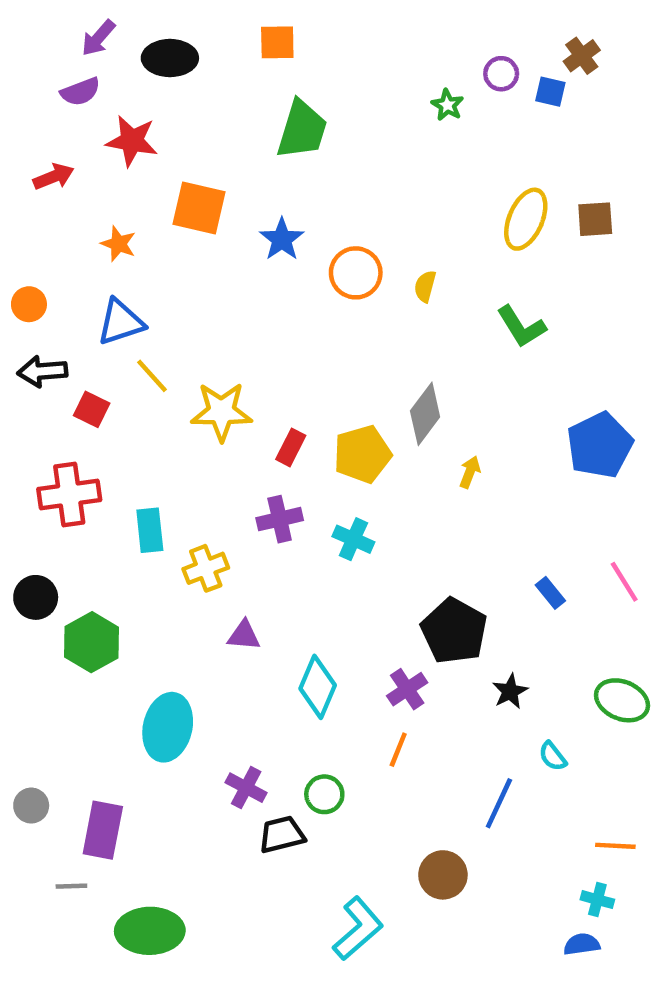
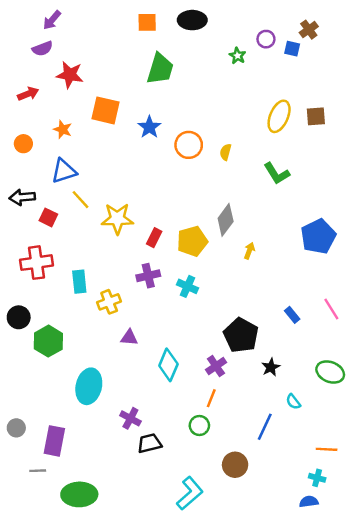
black ellipse: (170, 58) -> (192, 20), moved
orange circle: (29, 304) -> (23, 144), moved
green circle: (324, 794) -> (199, 426), moved

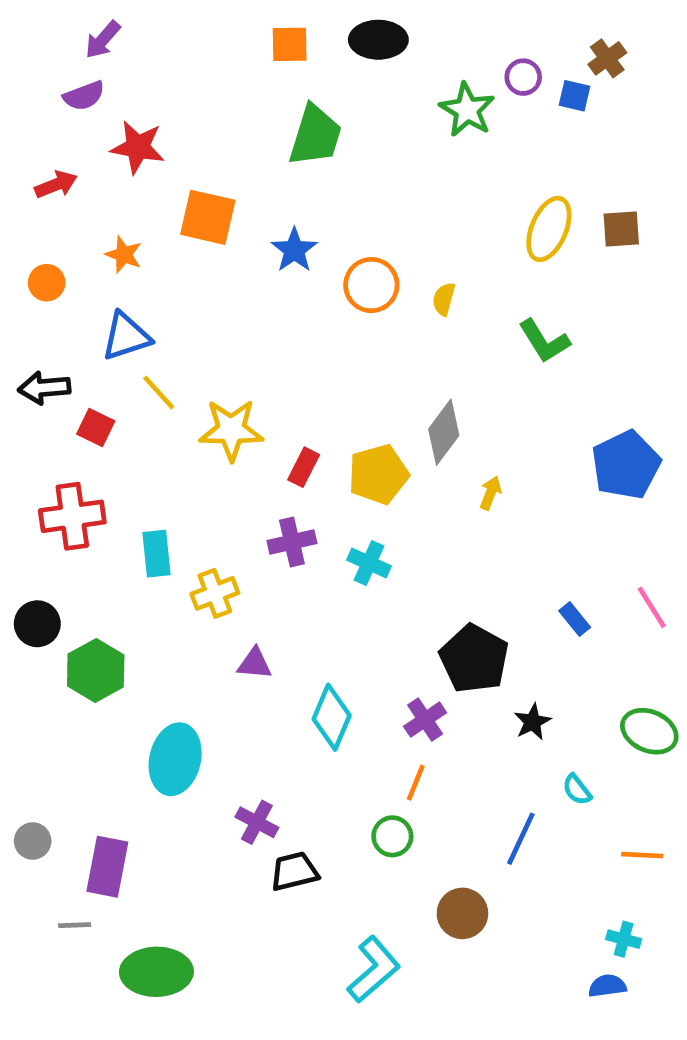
green star: (237, 56) -> (467, 110), size x1.6
orange line: (327, 449) -> (642, 855), moved

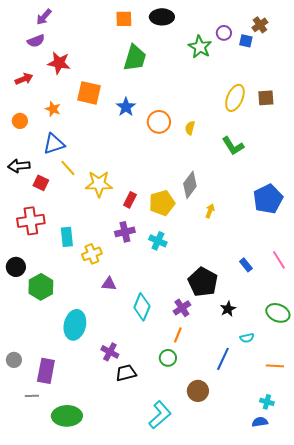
cyan semicircle: (577, 790) -> (247, 338), turned -64

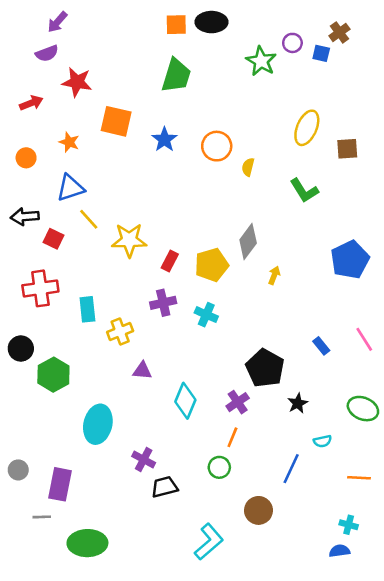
orange square: (124, 19) -> (176, 25), moved
brown square: (266, 98) -> (347, 149), moved
orange circle: (159, 122) -> (217, 146), moved

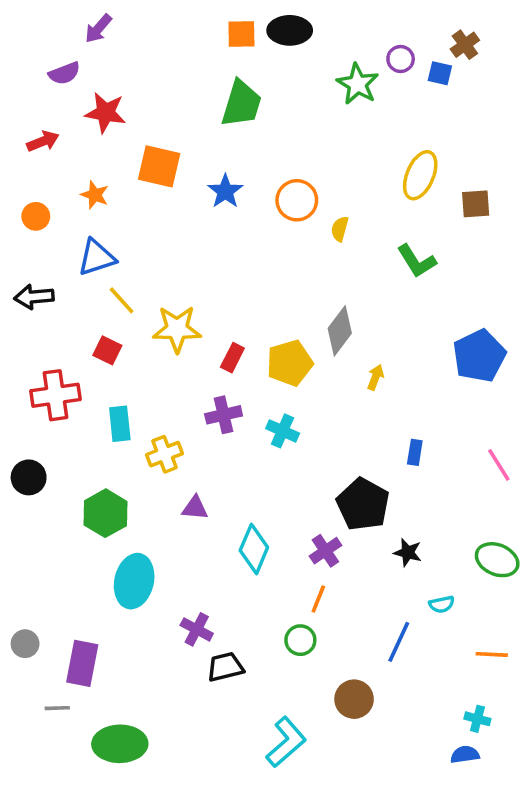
purple arrow: (57, 22) -> (98, 29), moved
red square: (53, 239) -> (107, 350), moved
blue rectangle: (321, 346) -> (415, 452), moved, turned 48
green hexagon: (53, 375) -> (106, 513), moved
black star: (298, 403) -> (408, 553), turned -30

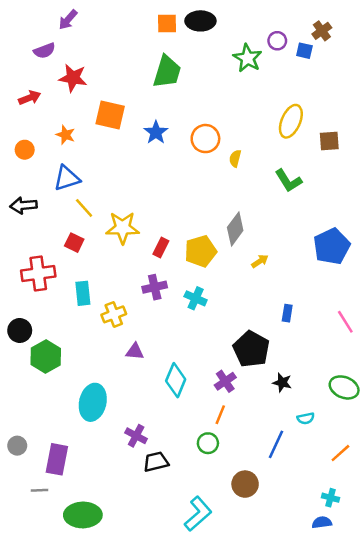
yellow arrow: (376, 377) -> (260, 261), turned 35
green hexagon: (106, 513) -> (46, 356), moved
orange line: (492, 654) -> (340, 453), turned -45

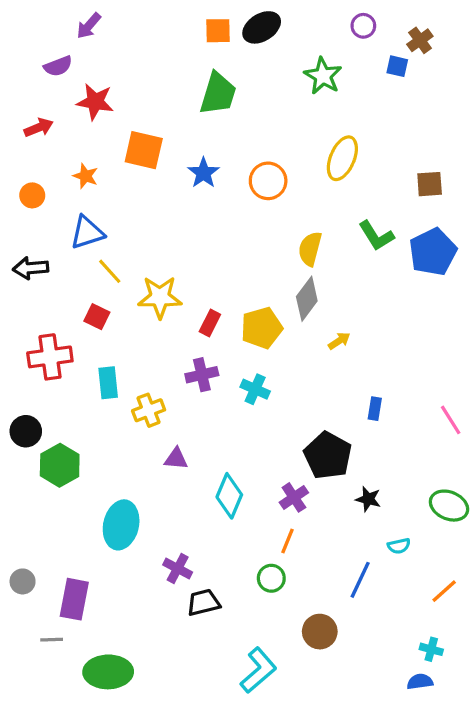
black ellipse: (200, 21) -> (262, 27), turned -32
purple circle: (277, 41) -> (363, 26), moved
yellow ellipse: (291, 121) -> (342, 158), moved
yellow semicircle: (235, 158) -> (310, 249), moved, size x1.5
blue pentagon: (332, 246) -> (433, 252), moved

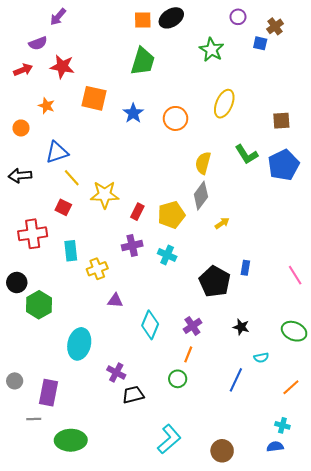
red arrow: (39, 128) -> (23, 70), moved
orange star: (86, 176) -> (46, 106), moved
black pentagon: (328, 455) -> (215, 281), moved
brown circle: (320, 632) -> (222, 451), moved

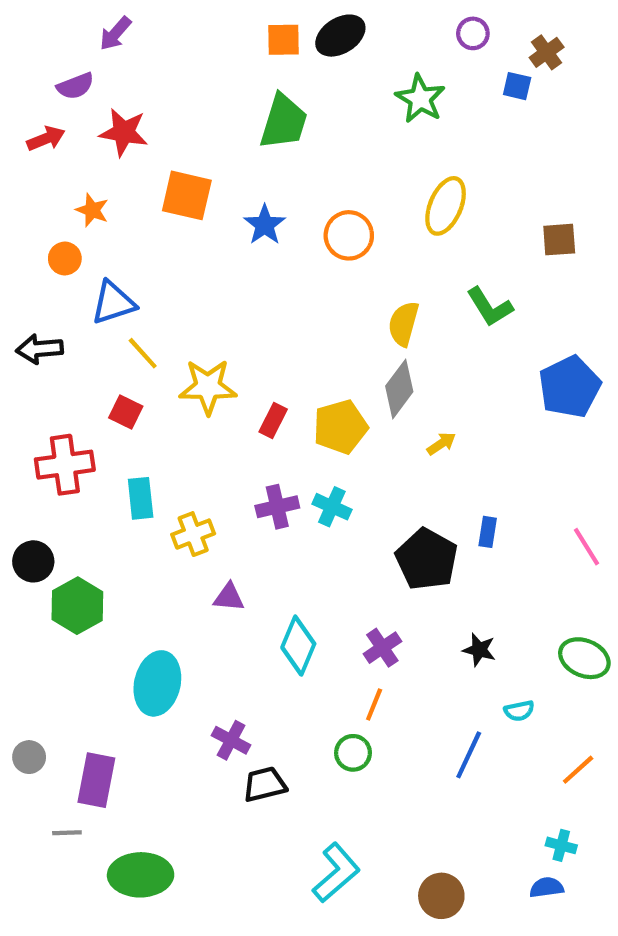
orange circle: (21, 128) -> (65, 259), moved
blue pentagon: (283, 165) -> (570, 387), moved
purple cross: (132, 245) -> (277, 507), moved

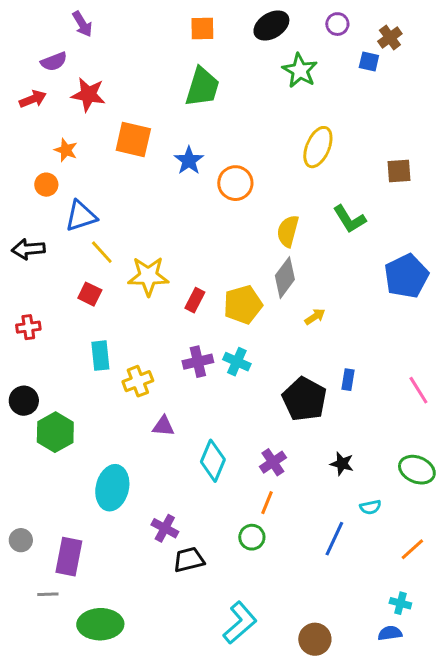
purple arrow: (115, 33) -> (82, 24), turned -72
black ellipse: (340, 36) -> (271, 26), moved
orange circle: (349, 235) -> (235, 183), moved
red cross: (65, 465) -> (28, 327), moved, size x0.6

